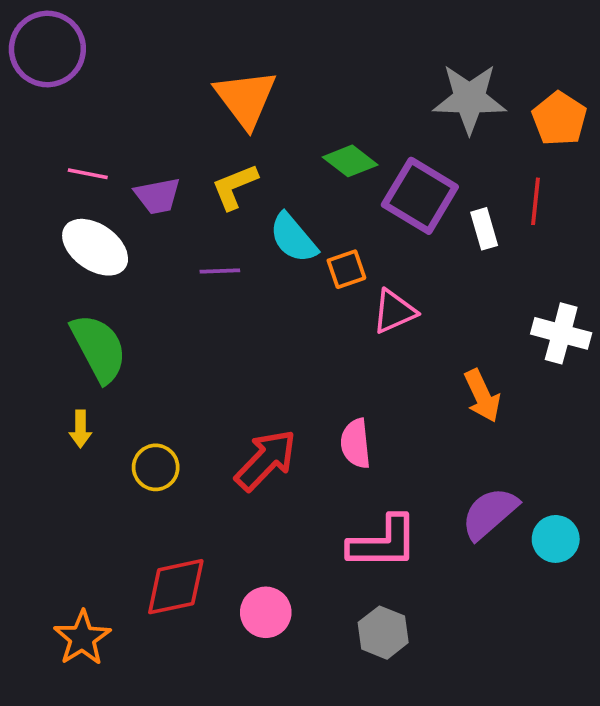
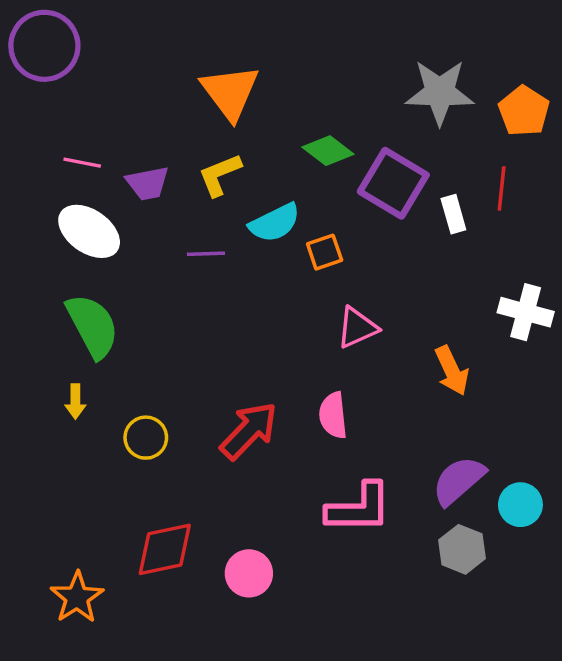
cyan semicircle: (293, 238) -> (275, 223), turned -76
pink triangle: (394, 311) -> (357, 328), moved
gray hexagon: (383, 633) -> (462, 549), moved

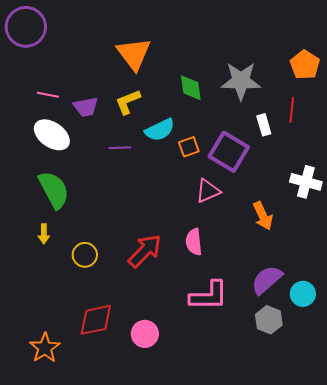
gray star: (440, 92) -> (241, 81), moved
green diamond: (328, 151) -> (191, 88), turned 44
purple square: (393, 183) -> (229, 152), moved

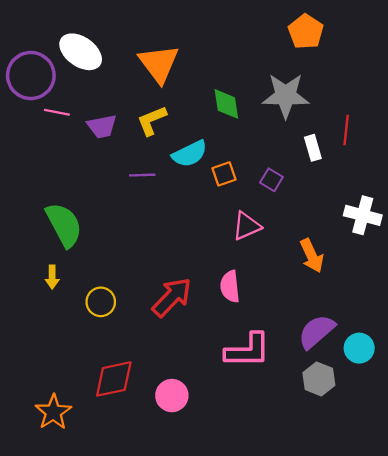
purple circle: (26, 27) -> (31, 75), moved
orange pentagon: (305, 65) -> (306, 32), moved
white ellipse: (52, 135) -> (81, 52), moved
purple square: (229, 152) -> (271, 180), size x0.5

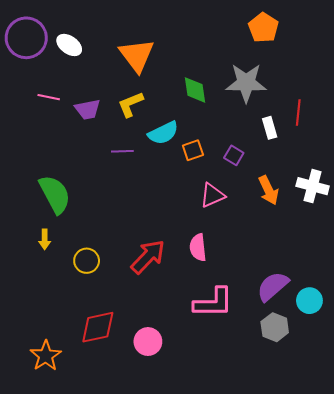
white ellipse: (81, 52) -> (69, 45), size x0.7
purple circle: (31, 75) -> (26, 38), moved
orange arrow: (312, 256) -> (269, 190), moved

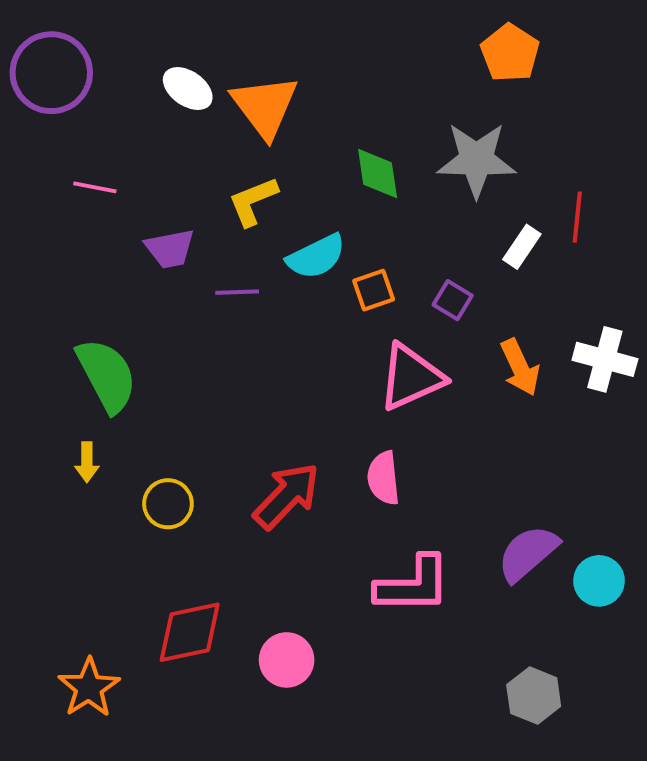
white ellipse: (69, 45) -> (188, 89), moved
purple trapezoid: (88, 109) -> (170, 249), moved
white rectangle: (270, 128) -> (522, 247), turned 50
pink triangle: (212, 195) -> (411, 377), size x1.4
gray hexagon: (275, 327) -> (534, 696), moved

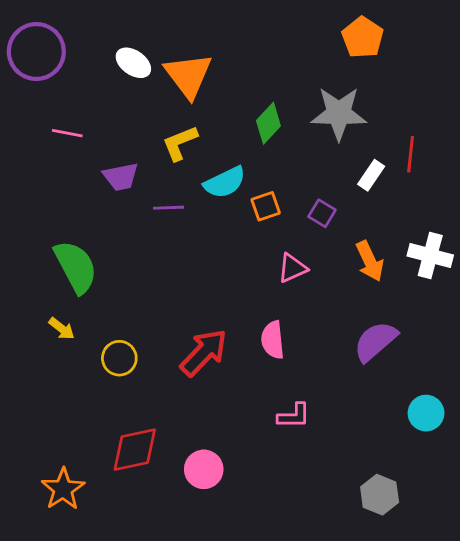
green diamond: (378, 174) -> (268, 123), turned 51
pink triangle: (411, 377) -> (292, 268), size x0.6
yellow arrow: (87, 462) -> (62, 329), turned -52
purple semicircle: (528, 553) -> (375, 341), moved
pink L-shape: (413, 585) -> (294, 416), size x0.6

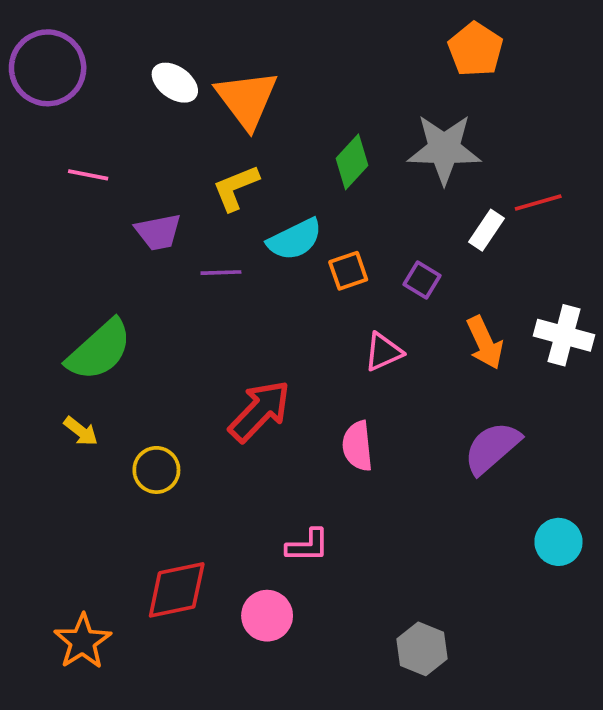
red line: (411, 154) -> (538, 203), turned 68
green semicircle: (76, 267) -> (99, 350), turned 76
red arrow: (204, 353) -> (260, 411), moved
pink L-shape: (294, 416) -> (308, 546), moved
gray hexagon: (380, 495) -> (422, 649), moved

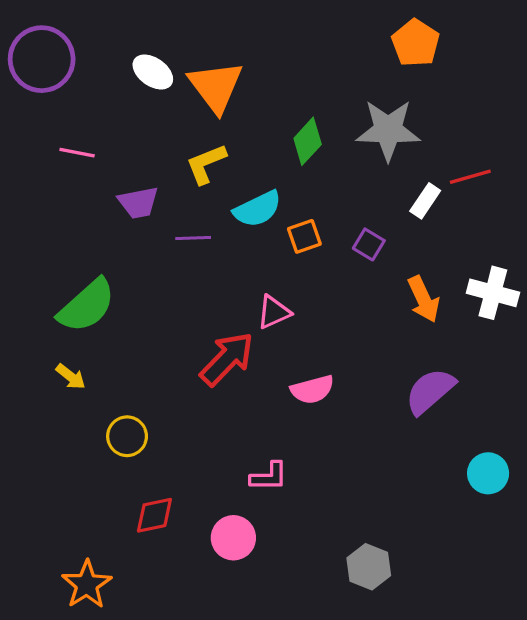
pink triangle: (383, 352) -> (274, 312), moved
pink semicircle: (357, 446) -> (312, 390), turned -99
yellow circle: (156, 470) -> (127, 436), moved
red diamond: (177, 590) -> (154, 515), size x0.7
orange star: (83, 642) -> (87, 585), moved

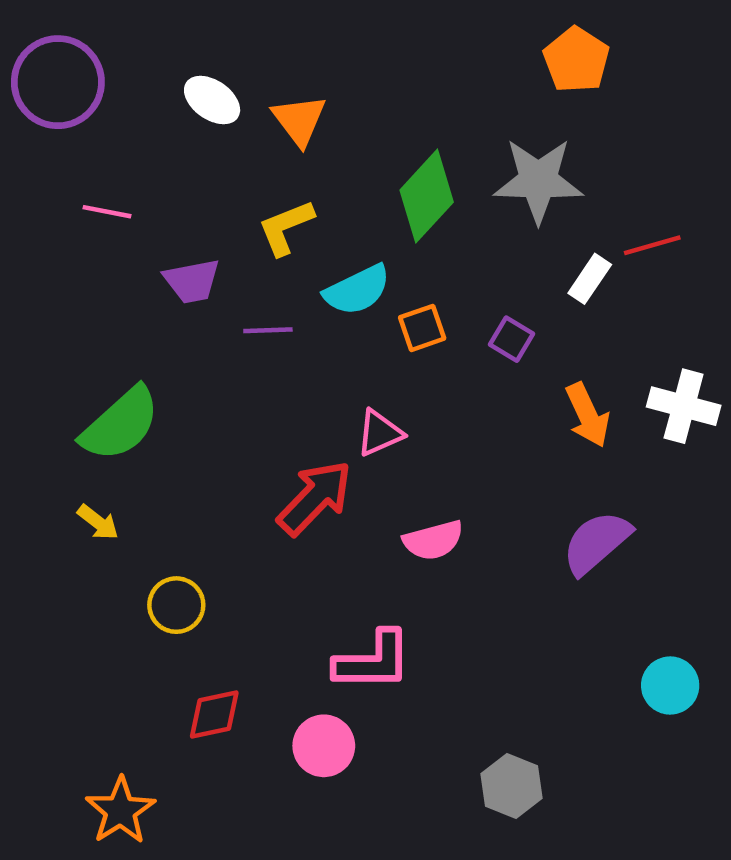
orange triangle: (216, 87) -> (299, 120), size x0.7
green diamond: (308, 141) -> (427, 196), size x1.4
cyan circle: (488, 473) -> (670, 685), moved
pink L-shape: (269, 477) -> (373, 661), size x1.5

